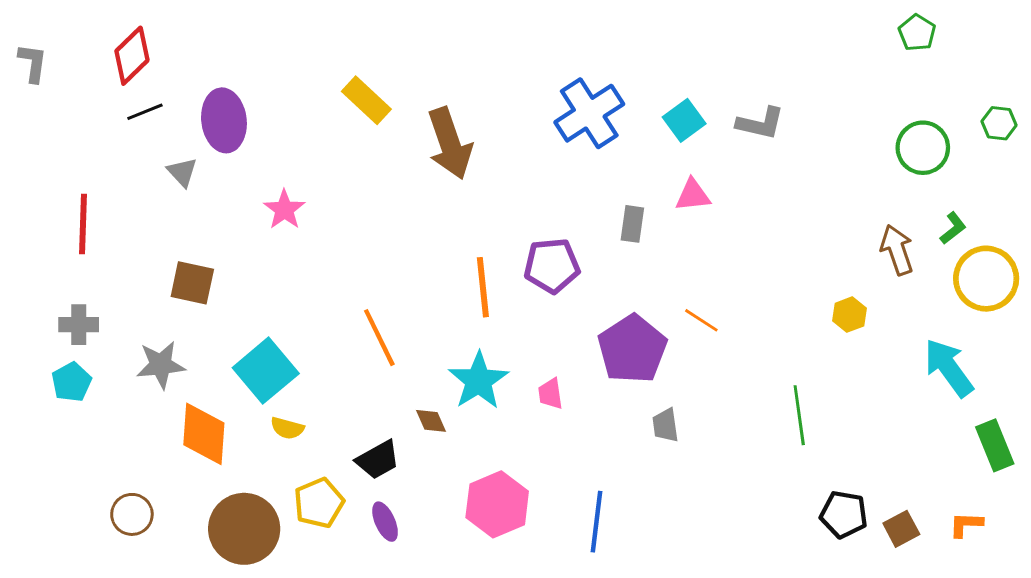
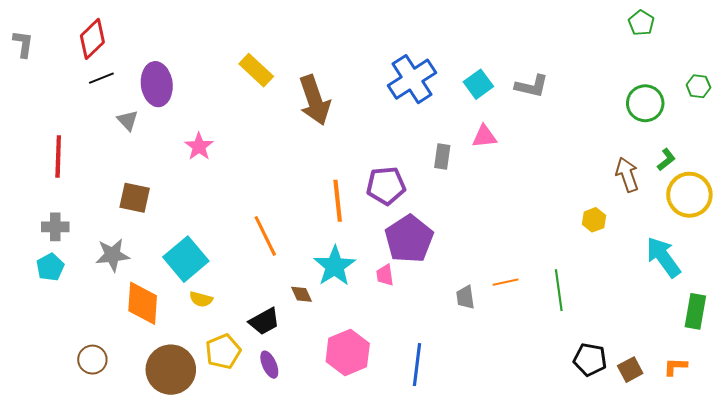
orange line: (701, 320) -> (506, 282), moved, turned -45
purple pentagon: (632, 349) -> (409, 239), moved
green rectangle: (995, 445) -> (695, 311), turned 32

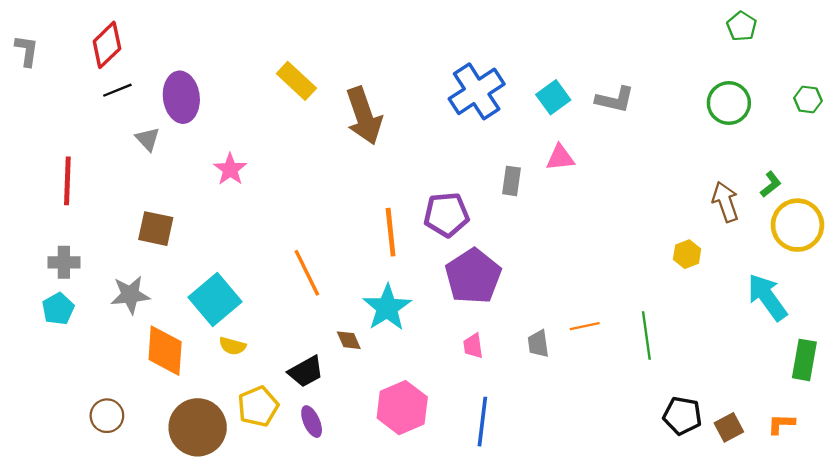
green circle: (645, 103) -> (729, 103), moved
pink trapezoid: (385, 275) -> (473, 346), moved

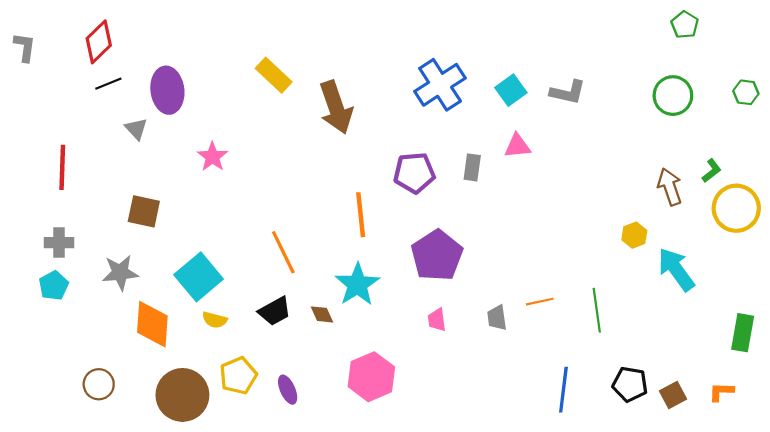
purple pentagon: (446, 215) -> (414, 173), moved
cyan arrow: (767, 297) -> (676, 269), moved
black trapezoid: (306, 372) -> (275, 311), moved
blue line: (482, 422) -> (563, 390), moved

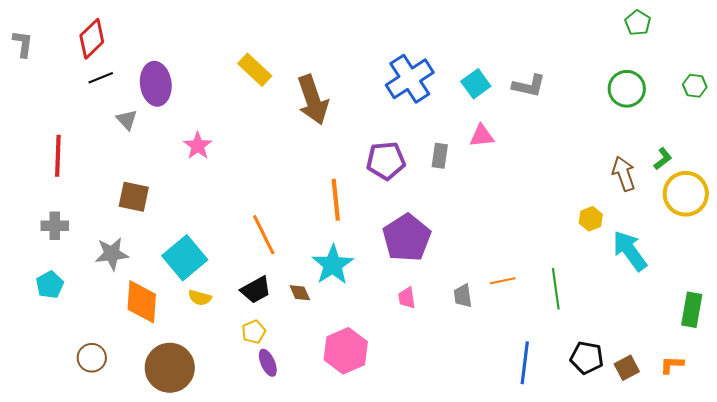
cyan pentagon: (54, 285) -> (50, 285), moved
yellow pentagon: (238, 376) -> (254, 332), moved, size x0.7

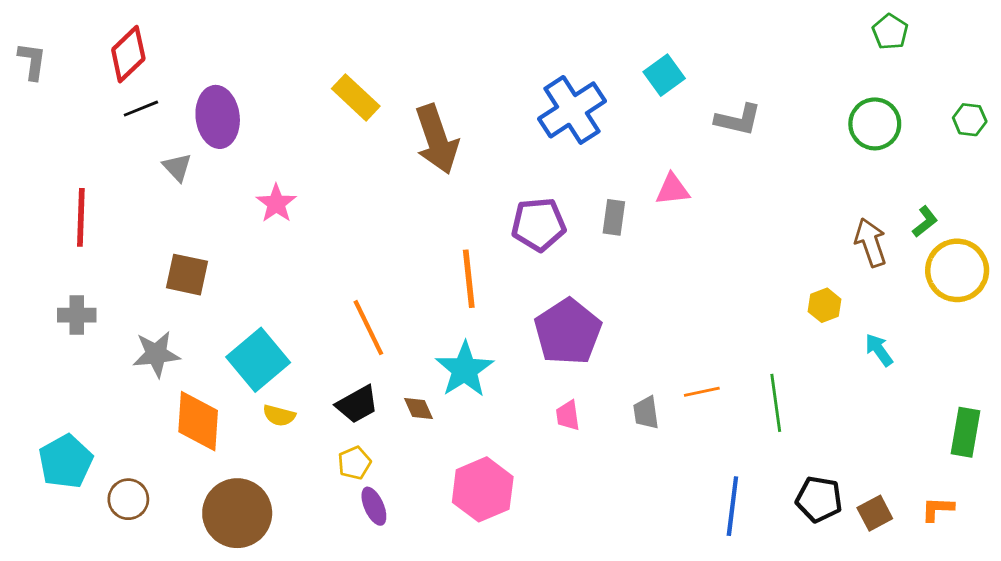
cyan square: (476, 84) -> (664, 75), moved
cyan arrow: (630, 251) -> (879, 350), size x0.6
cyan pentagon: (50, 285) -> (66, 462), moved, size x1.4

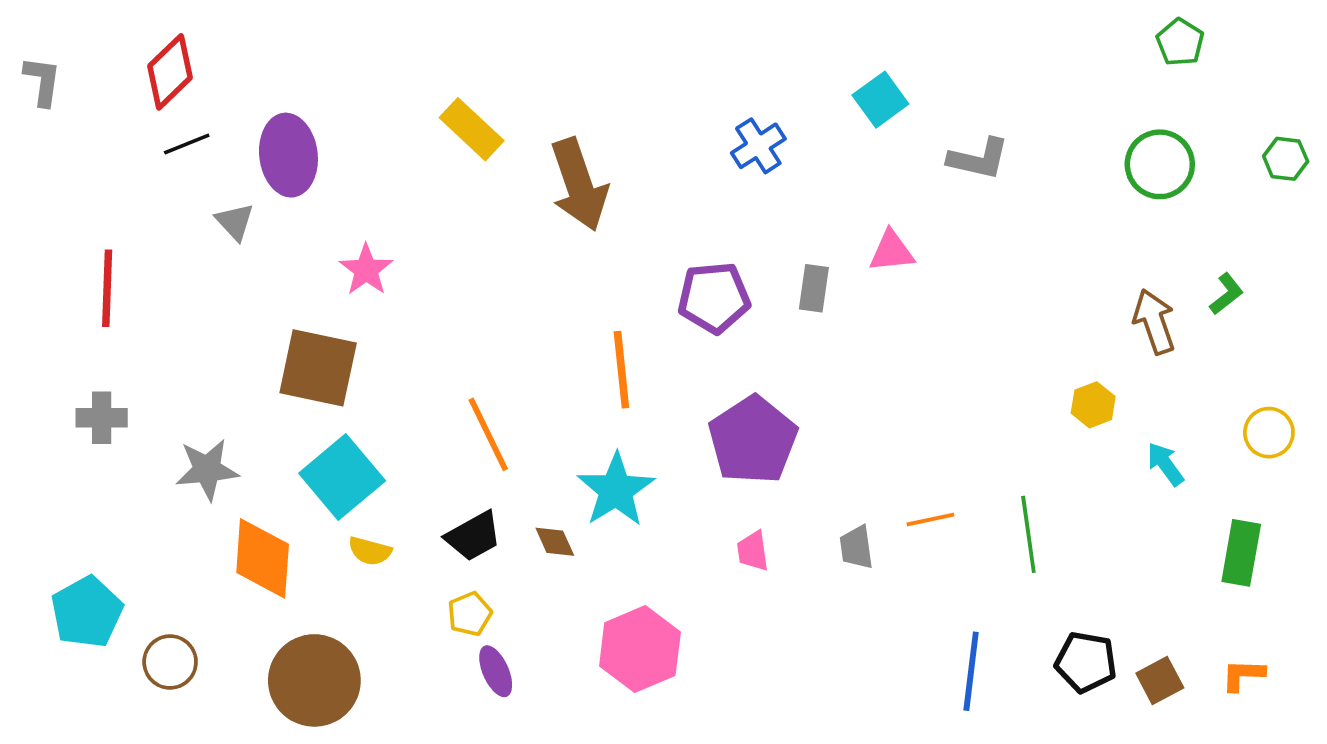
blue cross: (572, 110) -> (758, 146), size x0.6
yellow circle: (957, 270) -> (1269, 433), moved, size x0.6
brown square: (187, 275) -> (318, 368), moved, size x1.4
green rectangle: (965, 432) -> (1241, 553), moved

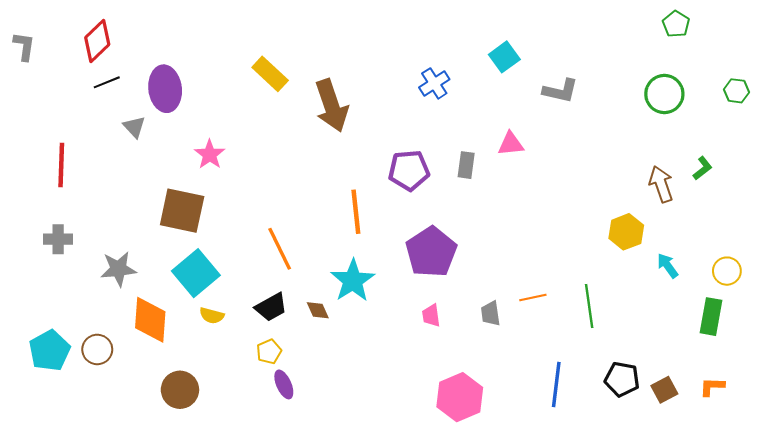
yellow hexagon: (1093, 405) -> (626, 232), size x1.4
yellow circle: (1269, 433) -> (727, 271), moved
pink hexagon: (640, 649) -> (460, 397), moved
brown circle: (170, 662) -> (97, 349), moved
brown circle: (314, 680) -> (180, 390), size x0.7

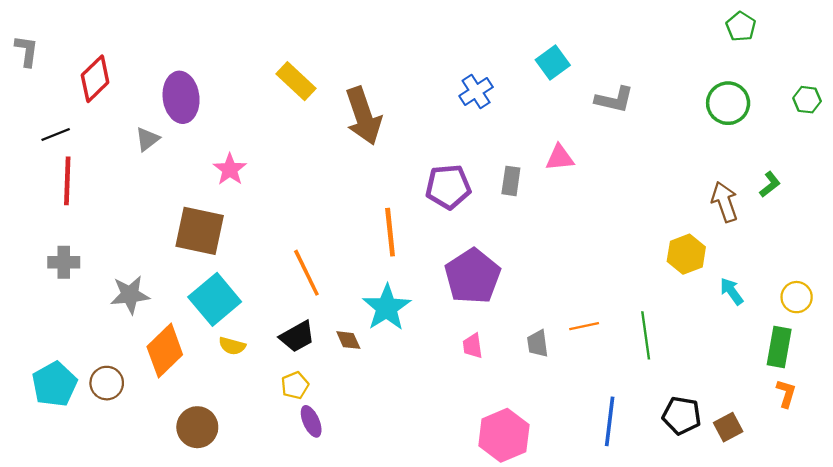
red diamond: (97, 41) -> (95, 79), moved
black line: (107, 82) -> (56, 134), moved
gray triangle: (134, 127) -> (147, 139), turned 35
orange diamond: (150, 320) -> (165, 351), turned 42
orange L-shape: (712, 387) -> (786, 393), moved, turned 105

